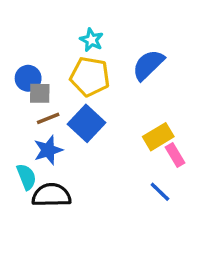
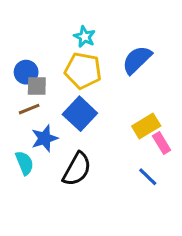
brown line: (48, 118) -> (29, 109), moved
black semicircle: (51, 195) -> (77, 169), moved, turned 120

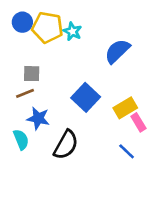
yellow pentagon: (83, 71) -> (47, 27), moved
blue circle: (26, 72) -> (22, 22), moved
blue square: (80, 114) -> (86, 97), moved
blue star: (45, 138) -> (38, 118), turned 30

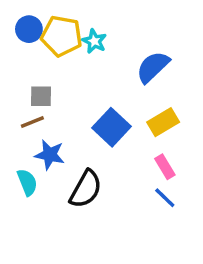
yellow rectangle: (125, 108) -> (163, 122), moved
pink rectangle: (138, 122) -> (165, 167), moved

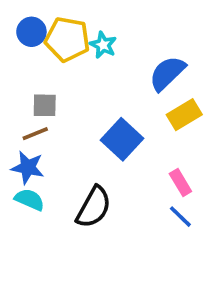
yellow rectangle: (163, 122) -> (184, 115), moved
blue star: (50, 155) -> (28, 168), moved
cyan semicircle: (27, 182) -> (30, 200), turned -44

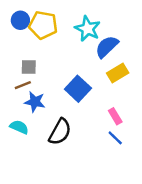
cyan star: (103, 45) -> (88, 29), moved, size x1.5
blue star: (28, 168) -> (35, 102), moved

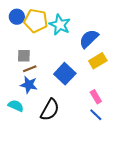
cyan star: (88, 29) -> (60, 25), moved
brown line: (23, 85) -> (30, 69), moved

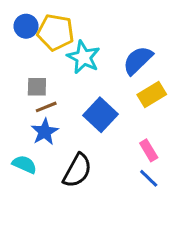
cyan star: (60, 25) -> (83, 57), moved
blue star: (29, 85) -> (45, 132), turned 30

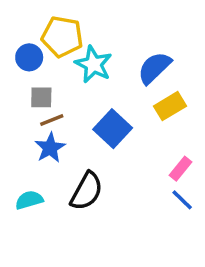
blue circle: (26, 26) -> (29, 57), moved
pink rectangle: (149, 150) -> (180, 169), moved, turned 70
cyan semicircle: (24, 164) -> (29, 200), moved, turned -40
blue line: (149, 178) -> (182, 200), moved

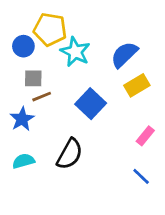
blue star: (50, 148) -> (22, 119), moved
blue line: (182, 200) -> (141, 176), moved

